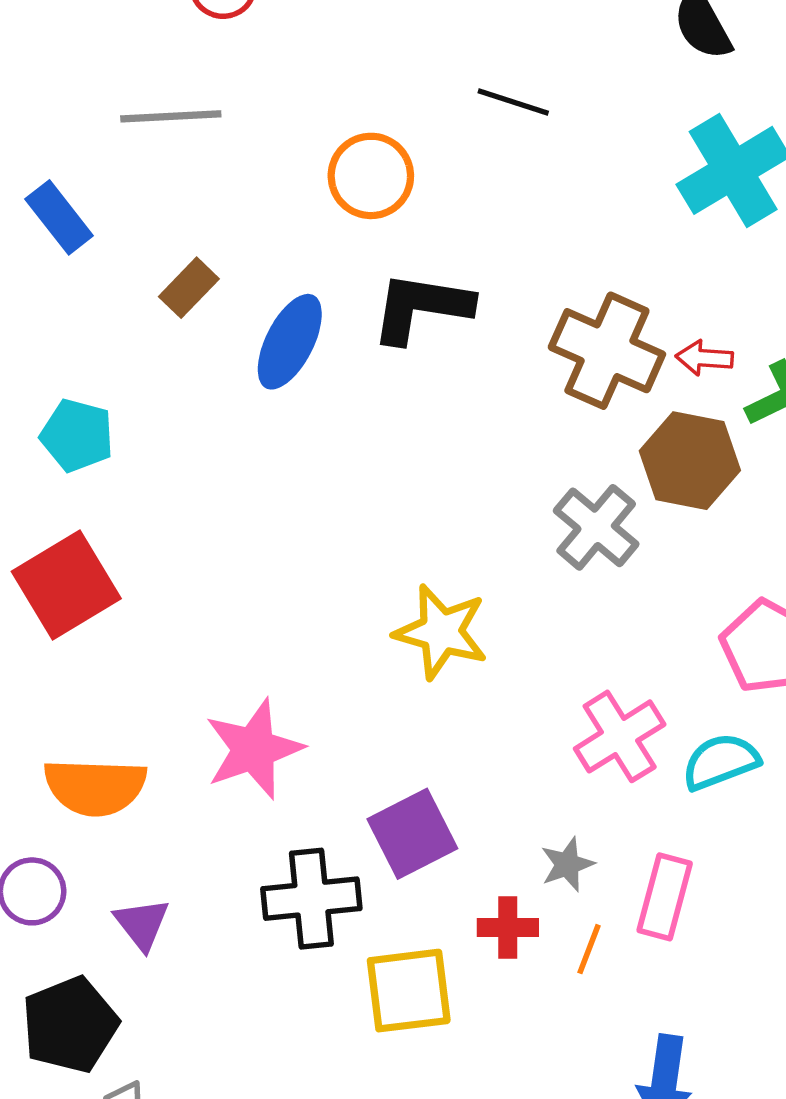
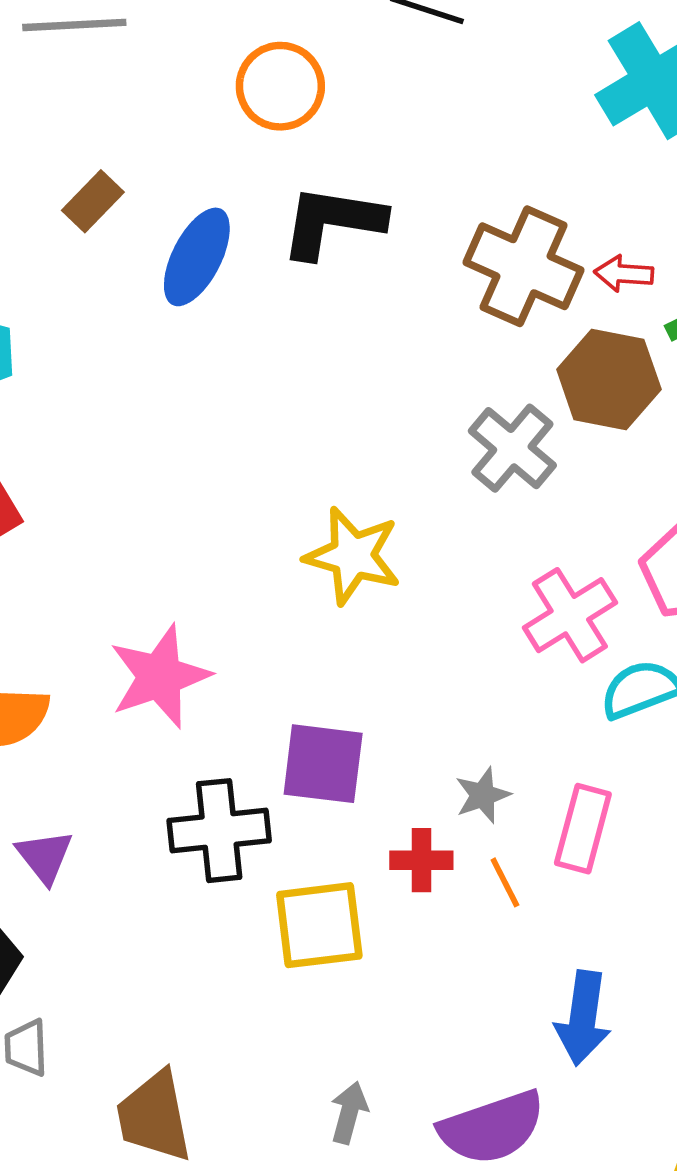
pink cross: (620, 736) -> (570, 615), moved
purple square: (412, 834) -> (323, 764), turned 34
orange line: (589, 949) -> (505, 882), turned -48

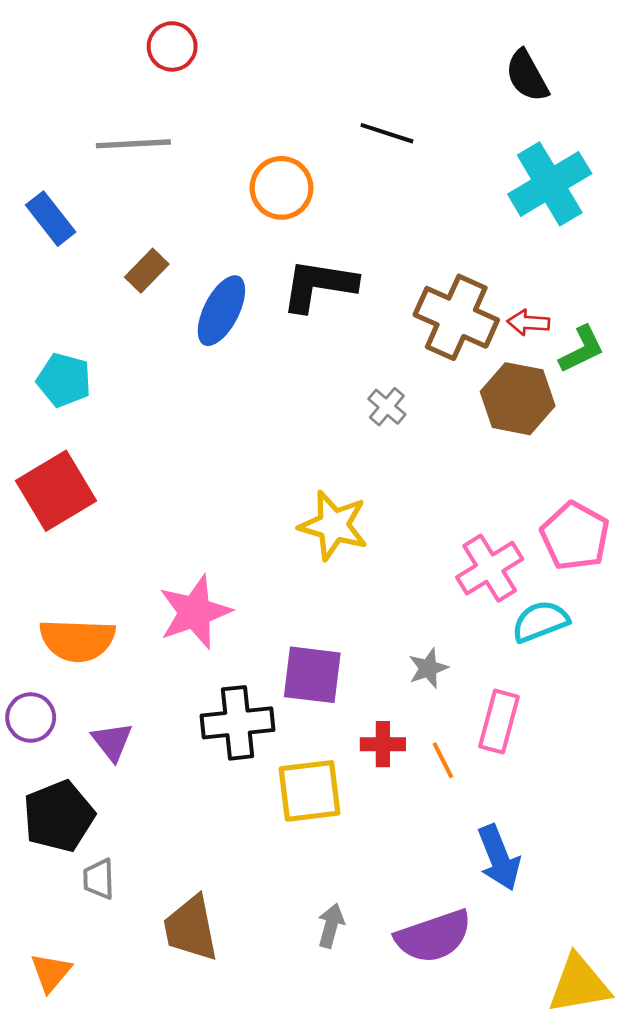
gray cross: (512, 448) -> (387, 407), moved, size x0.6
gray star: (483, 795) -> (428, 668), moved
blue arrow: (583, 1018) -> (499, 858), turned -30

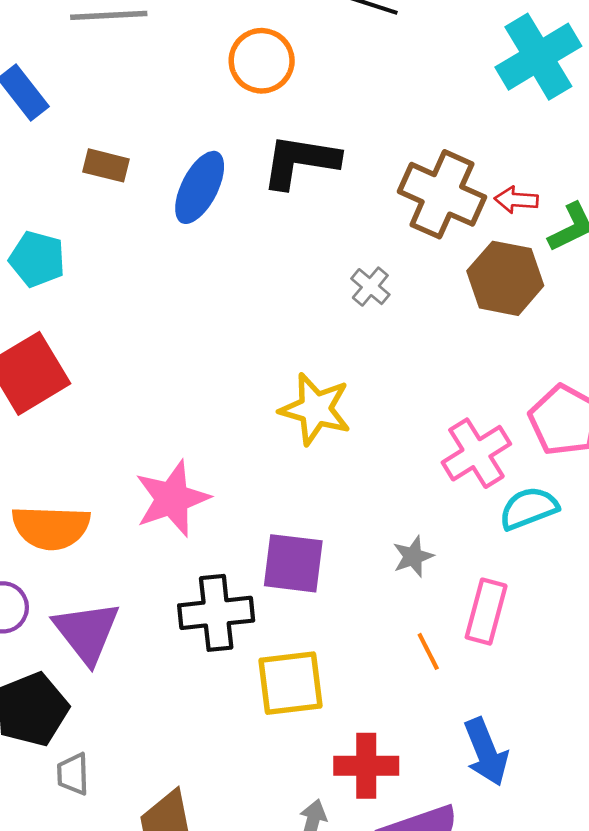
brown rectangle: (147, 271) -> (106, 165), moved, turned 60
purple triangle: (112, 742) -> (87, 632), size x1.6
red cross: (383, 744) -> (366, 766), moved, size x1.4

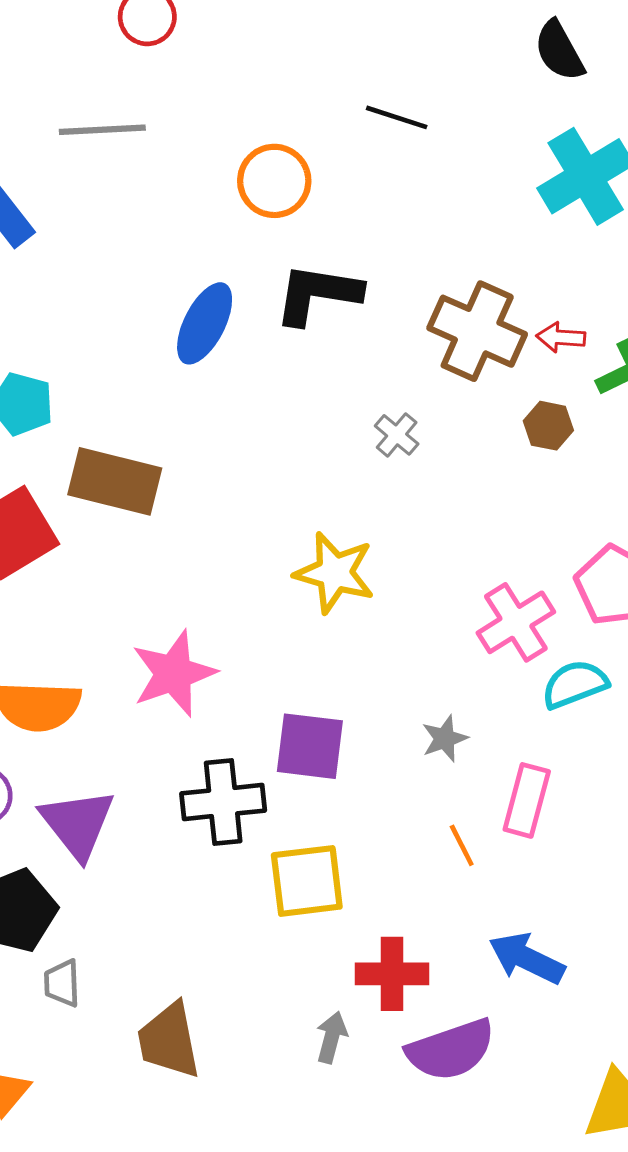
brown rectangle: (106, 165) -> (115, 481), moved, size x1.8
brown hexagon: (505, 278) -> (548, 426), size x0.6
blue arrow: (486, 752) -> (527, 958), turned 138

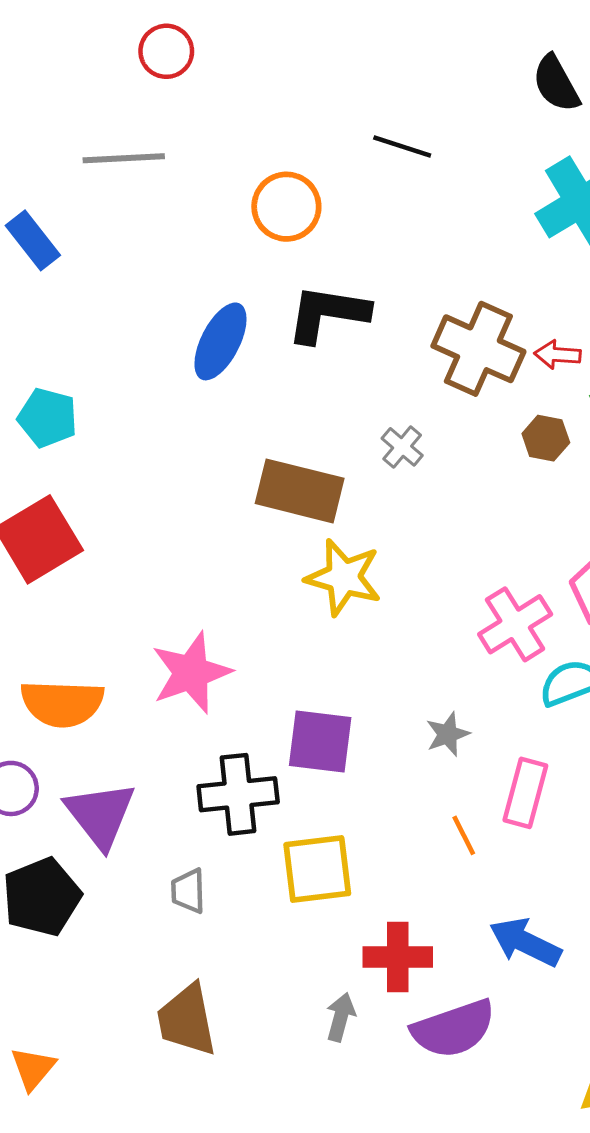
brown rectangle: (115, 481) -> (300, 491), moved
gray trapezoid: (62, 983) -> (188, 891), moved

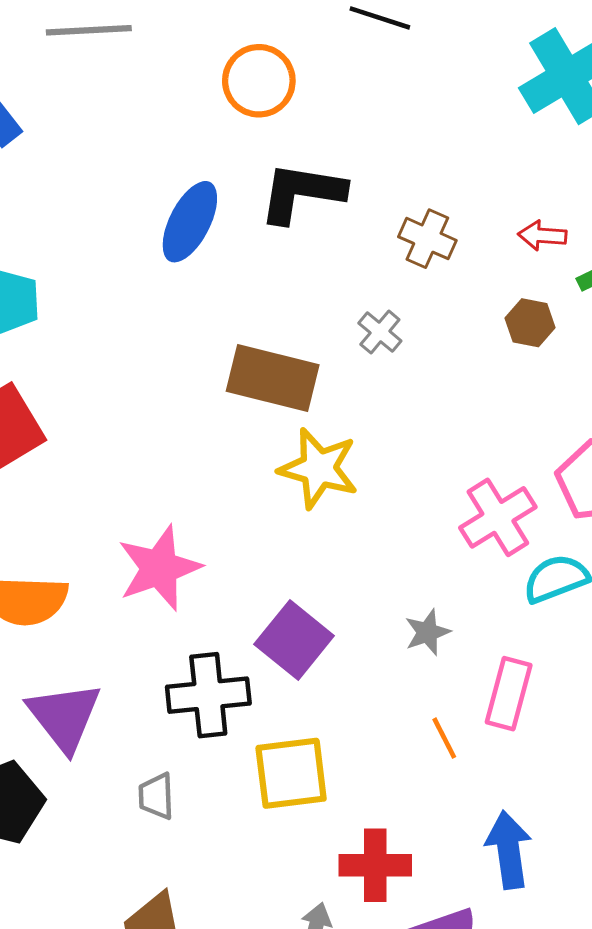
brown cross: (478, 349) -> (427, 239), moved, size x0.6
purple square: (320, 742) -> (294, 640), turned 32
blue arrow: (525, 942) -> (509, 850), turned 56

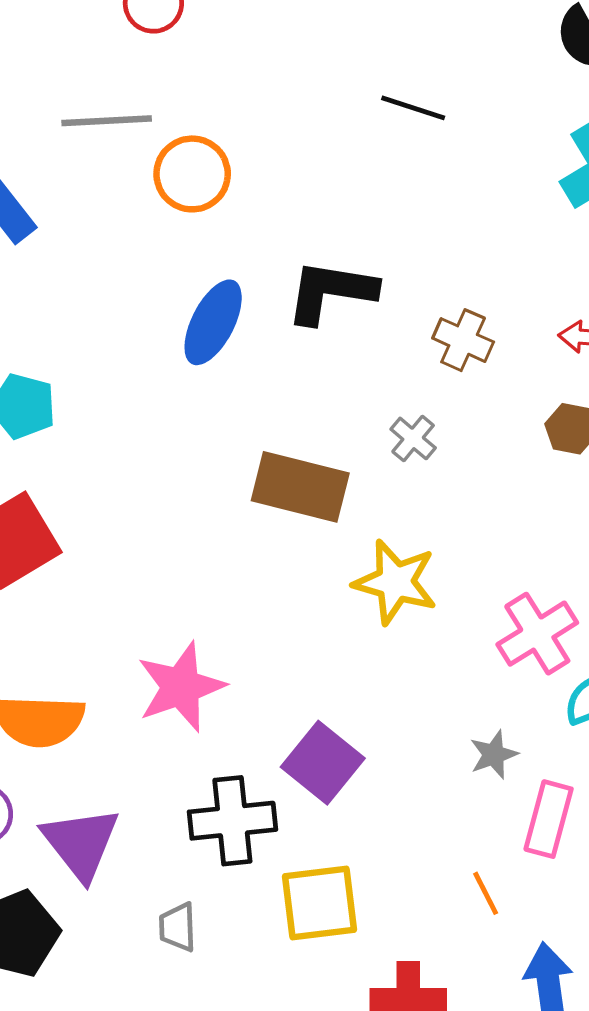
orange circle: (259, 81) -> (192, 174), moved
yellow star: (319, 468) -> (395, 582), moved
gray star: (427, 632) -> (494, 755), moved
orange line: (444, 738) -> (486, 893), moved

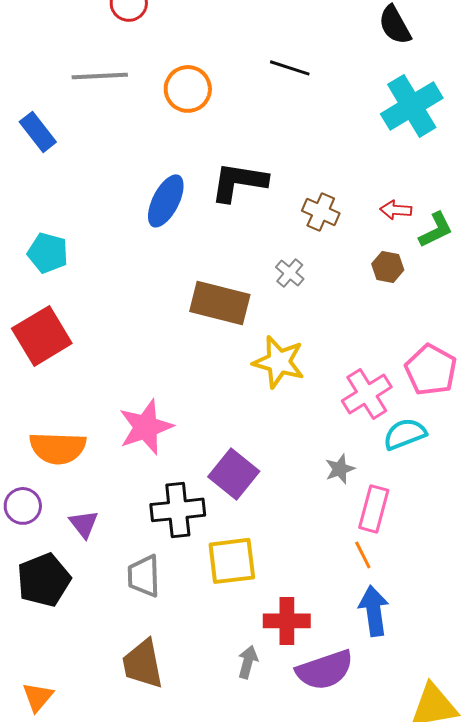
orange circle: (192, 174) -> (188, 89), moved
purple triangle: (81, 843) -> (84, 524), size x0.6
orange line: (486, 893) -> (363, 555), moved
gray trapezoid: (178, 927) -> (144, 576), size x1.4

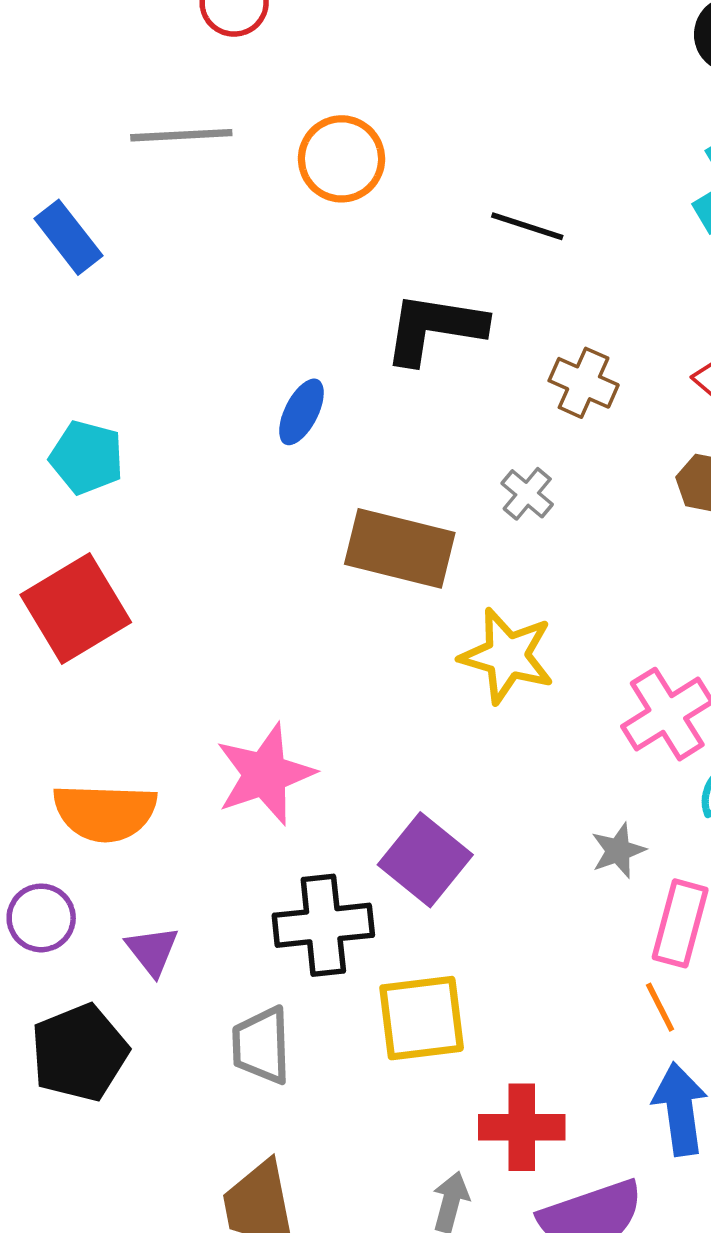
black line: (290, 68) -> (527, 226), moved
blue ellipse: (166, 201) -> (301, 412), moved, size x0.7

